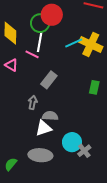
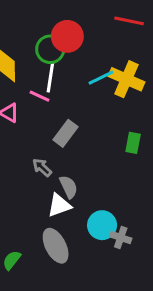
gray arrow: (33, 102) -> (42, 168), turned -56
gray semicircle: (50, 116) -> (69, 187), turned 63
gray cross: (84, 151) -> (121, 238), turned -32
gray ellipse: (40, 155) -> (56, 246), turned 60

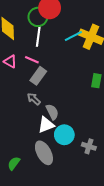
pink line: (39, 96) -> (32, 60), moved
gray rectangle: (65, 133) -> (38, 76), moved
cyan circle: (102, 225) -> (64, 135), moved

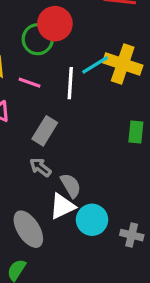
white line: (38, 37) -> (70, 83), moved
pink line: (32, 60) -> (29, 83), moved
gray ellipse: (44, 153) -> (28, 229), moved

